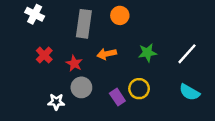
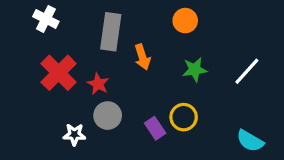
orange circle: (120, 15) -> (185, 21), moved
orange arrow: (107, 54) -> (142, 57), moved, turned -96
red cross: (44, 55) -> (59, 73), size x1.6
cyan semicircle: (189, 92) -> (250, 141), moved

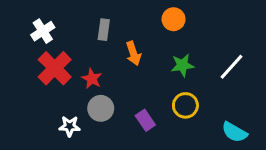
white cross: (46, 19) -> (43, 31), moved, turned 30
gray rectangle: (111, 32) -> (104, 30), size x0.6
yellow circle: (184, 117) -> (185, 105), moved

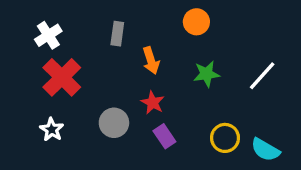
red star: (92, 79) -> (153, 103), moved
yellow circle: (185, 105) -> (225, 138), moved
white star: (70, 126) -> (52, 130), moved, turned 30

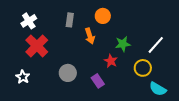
orange circle: (196, 22) -> (103, 16), moved
red star: (153, 103) -> (111, 61), moved
white star: (52, 130) -> (23, 77), moved
yellow circle: (225, 138) -> (143, 68), moved

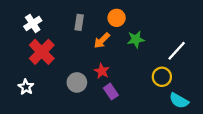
orange arrow: (90, 36) -> (102, 41), turned 63
green star: (123, 44) -> (136, 39), moved
red star: (111, 61) -> (102, 71), moved

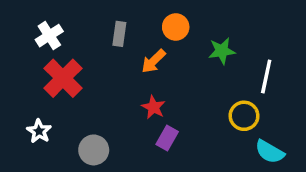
green star: (136, 39) -> (222, 51), moved
white line: (177, 51) -> (266, 77), turned -30
gray circle: (77, 82) -> (94, 150), moved
purple rectangle: (111, 92) -> (167, 138), turned 63

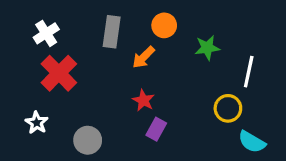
gray rectangle: (119, 34) -> (112, 32), size x1.4

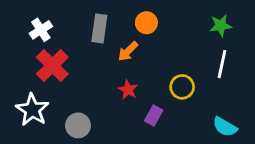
green star: (207, 48) -> (221, 26), moved
yellow circle: (228, 108) -> (182, 87), moved
white star: (37, 123) -> (32, 110), size x1.6
purple rectangle: (156, 129) -> (154, 115), moved

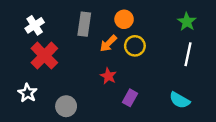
green star: (221, 26) -> (187, 22), turned -30
yellow circle: (182, 87) -> (135, 46), moved
white star: (32, 110) -> (27, 93), size x0.7
cyan semicircle: (225, 127) -> (180, 100), moved

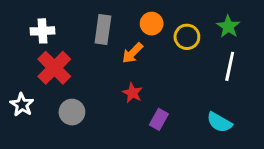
white cross: (35, 25) -> (42, 31), turned 30
yellow circle: (135, 46) -> (187, 37), moved
white star: (27, 93) -> (22, 105), moved
gray circle: (66, 106) -> (72, 112), moved

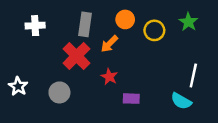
white line: (230, 66) -> (193, 75), moved
red cross: (54, 68) -> (76, 56), moved
purple rectangle: (159, 119) -> (131, 99), turned 63

